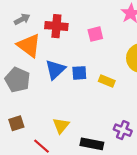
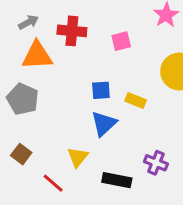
orange triangle: (29, 45) -> (37, 56), turned -40
blue triangle: (55, 69) -> (104, 124), moved
brown square: (16, 123) -> (21, 154), turned -35

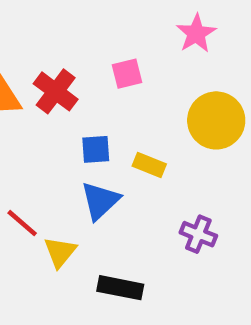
red cross: (72, 31) -> (56, 91), moved, turned 32
purple cross: (156, 163) -> (198, 234), moved
red line: (53, 183) -> (22, 223), moved

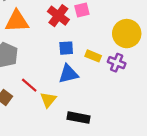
red cross: (56, 91) -> (58, 16), moved
blue triangle: (100, 201) -> (68, 74), turned 30
purple cross: (198, 234) -> (117, 63), moved

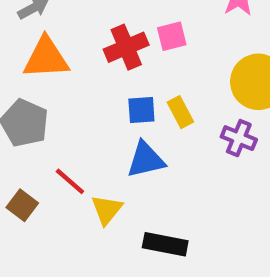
red cross: (58, 16) -> (126, 47), turned 30
yellow rectangle: (93, 56) -> (180, 112), moved, turned 40

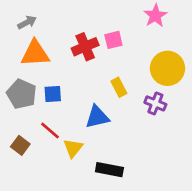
blue square: (141, 110) -> (53, 94), moved

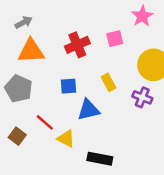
pink square: (113, 40) -> (115, 39), moved
blue square: (53, 94) -> (69, 86), moved
yellow triangle: (73, 148) -> (66, 139), turned -42

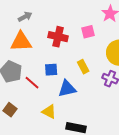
gray arrow: (24, 22) -> (25, 17), moved
red cross: (77, 45) -> (58, 37), turned 36
red line: (45, 122) -> (32, 83), moved

